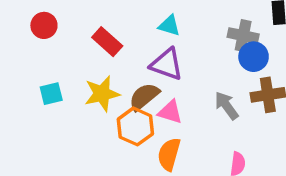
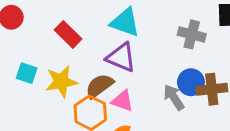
cyan triangle: (169, 25) -> (125, 22), size x1.5
blue circle: (254, 57) -> (191, 82), moved
cyan square: (51, 94) -> (27, 73), moved, turned 30

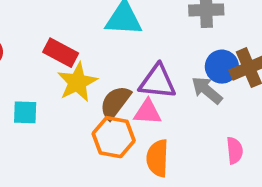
purple triangle: (121, 57) -> (158, 82), moved
yellow star: (61, 82) -> (77, 82), moved

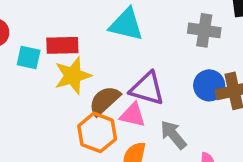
red rectangle: (61, 53) -> (62, 45), turned -40
gray arrow: (207, 90) -> (173, 135), moved
cyan square: (25, 112) -> (29, 58), moved

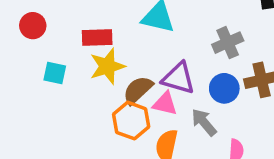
gray cross: (204, 30) -> (228, 43), moved, turned -32
cyan square: (29, 58) -> (55, 73), moved
blue circle: (209, 85) -> (224, 88), moved

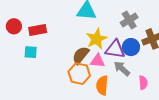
red rectangle: (97, 38) -> (38, 30), moved
yellow star: (107, 66) -> (96, 39), moved
purple triangle: (179, 78) -> (115, 49), moved

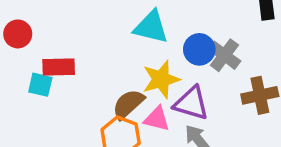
gray cross: (129, 20) -> (224, 55), turned -30
red rectangle: (38, 30) -> (59, 67), moved
blue circle: (131, 47) -> (199, 49), moved

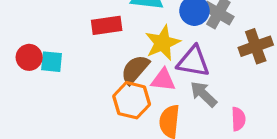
red circle: (18, 34) -> (29, 57), moved
red rectangle: (59, 67) -> (107, 25), moved

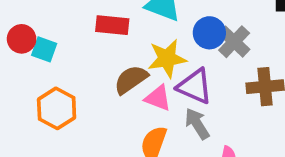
orange hexagon: (132, 100) -> (57, 108), moved

